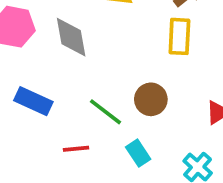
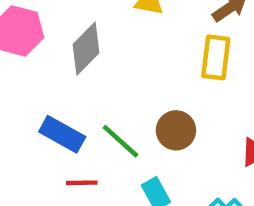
gray diamond: (71, 37) -> (86, 49), turned 51
blue rectangle: (33, 101) -> (62, 134), moved

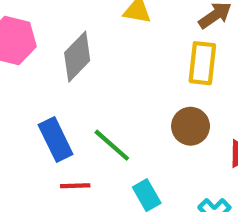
brown circle: (176, 130) -> (191, 126), moved
blue rectangle: (62, 134) -> (56, 139), turned 36

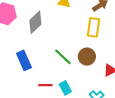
green line: (112, 145) -> (63, 57), moved
red line: (75, 186) -> (45, 85), moved

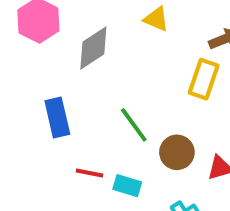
brown circle: (87, 57) -> (177, 152), moved
cyan rectangle: (65, 88) -> (127, 186), turned -56

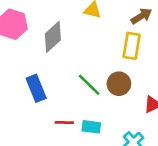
brown circle: (177, 152) -> (119, 84), moved

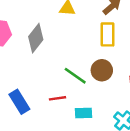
blue rectangle: (36, 88) -> (19, 102), moved
red line: (64, 122) -> (58, 98), moved

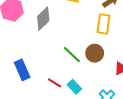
red line: (58, 98) -> (55, 83), moved, turned 32
cyan rectangle: (83, 113) -> (74, 87), turned 40

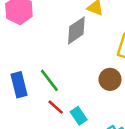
gray diamond: (43, 19) -> (76, 30), moved
green line: (72, 55) -> (49, 80), moved

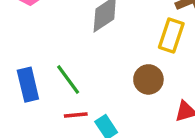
red line: (56, 107) -> (76, 115), turned -48

